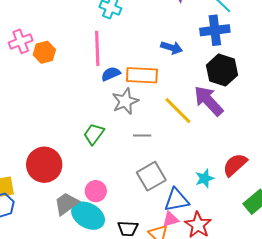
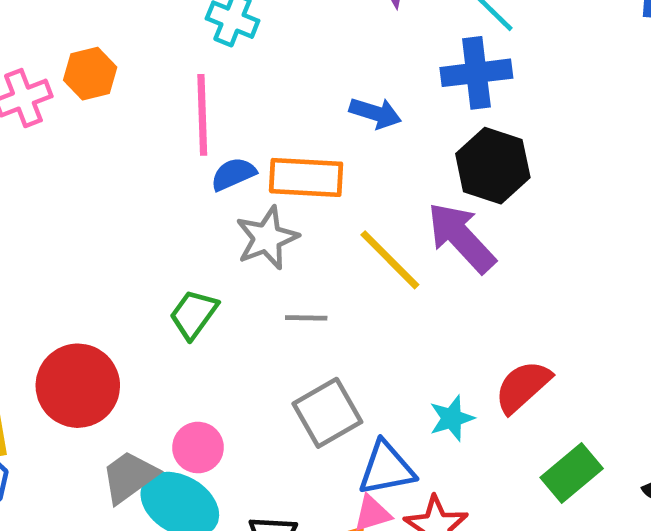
orange hexagon: (44, 52) -> (90, 74), moved

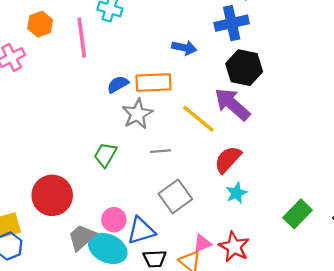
orange hexagon: (90, 74) -> (40, 24), moved
pink line: (202, 115) -> (82, 38), moved
red semicircle: (523, 387) -> (228, 159), moved
blue triangle: (386, 468) -> (141, 231), moved

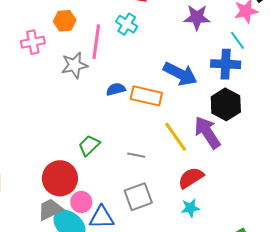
blue arrow: (184, 48) -> (180, 74), size x1.6
gray star: (137, 114) -> (74, 65), moved
red circle: (52, 195) -> (60, 178), moved

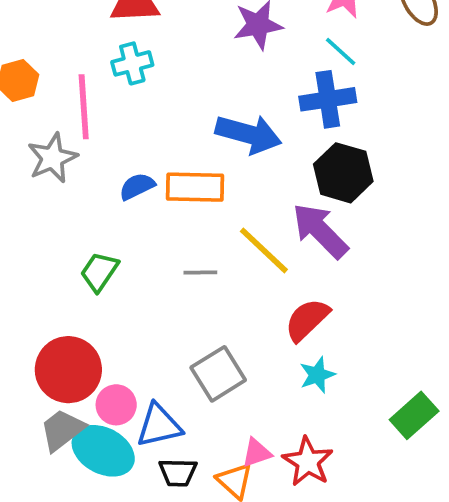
cyan cross: (127, 24) -> (132, 63), turned -35
green trapezoid: (89, 146) -> (99, 272), moved
gray line: (136, 155) -> (200, 273), moved

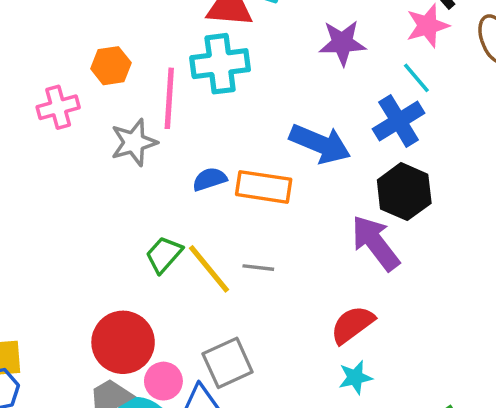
cyan cross: (132, 63) -> (220, 64), size x1.5
blue cross: (328, 99) -> (399, 121), turned -30
yellow line: (264, 250) -> (209, 269), moved
gray square: (218, 374) -> (228, 363), moved

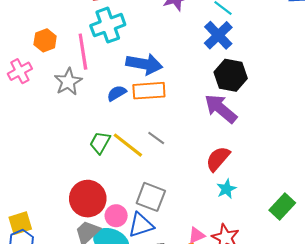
blue arrow: (320, 144) -> (144, 64), moved
gray line: (258, 268) -> (156, 138), turned 42
gray square: (228, 363) -> (151, 197), turned -32

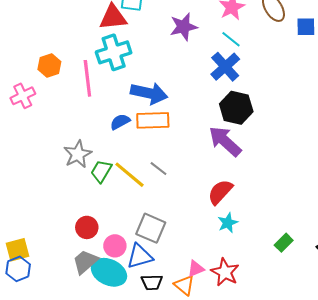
gray star: (68, 82) -> (78, 154), moved
red circle: (88, 199) -> (87, 227), size x0.6
green rectangle: (282, 206) -> (284, 243), size x0.7

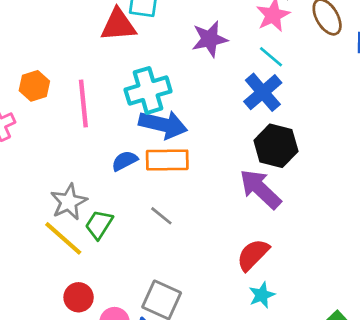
cyan cross: (114, 52) -> (148, 90), moved
gray line: (158, 169) -> (161, 216), moved
yellow line: (130, 175) -> (63, 238), moved

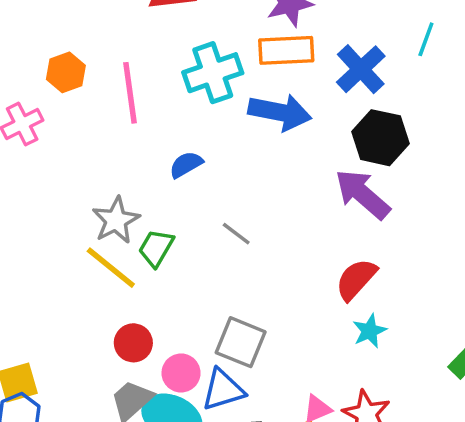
cyan line: (271, 57) -> (426, 39), moved, turned 72
blue arrow: (163, 125) -> (280, 112), moved
orange rectangle: (167, 160) -> (286, 50), moved

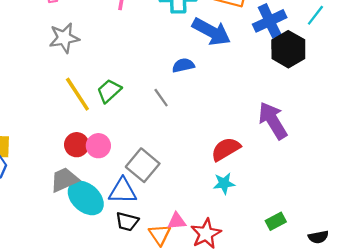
black hexagon: (380, 138) -> (288, 49), moved
blue semicircle: (186, 165) -> (183, 65), moved
purple arrow: (362, 194) -> (273, 121), moved
gray star: (116, 220) -> (64, 38), moved
pink circle: (181, 373) -> (98, 146), moved

